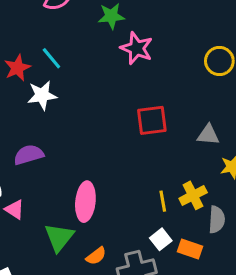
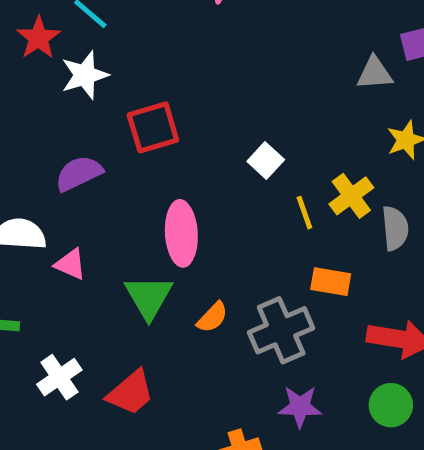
red square: (152, 120) -> (153, 127), moved
gray triangle: (208, 135) -> (375, 73), moved
white square: (161, 239) -> (266, 161), moved
orange rectangle: (190, 249) -> (331, 282), moved

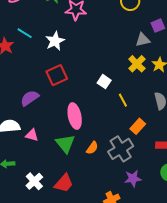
white star: (85, 75) -> (55, 41), moved
yellow cross: (351, 196) -> (137, 64), moved
orange rectangle: (331, 282) -> (138, 126), turned -49

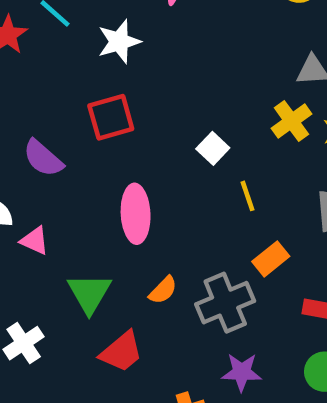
purple semicircle: (30, 98) -> (43, 158), turned -114
green triangle: (65, 144) -> (89, 293), moved
red trapezoid: (64, 183) -> (122, 352), moved

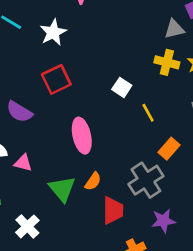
yellow cross: (291, 121) -> (167, 62), turned -30
orange semicircle: (163, 290) -> (93, 181), moved
red trapezoid: (122, 352) -> (113, 210), moved, turned -40

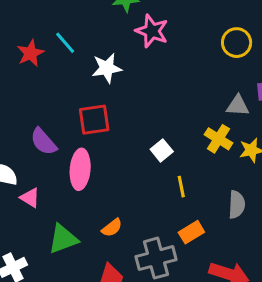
pink ellipse: (82, 136) -> (80, 169), moved
orange semicircle: (93, 181) -> (112, 228), moved
green triangle: (62, 189) -> (63, 239), turned 32

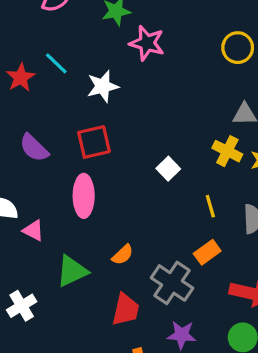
purple semicircle: (44, 142) -> (34, 148), moved
yellow line: (181, 187) -> (210, 206), moved
gray cross: (156, 258) -> (172, 283), turned -36

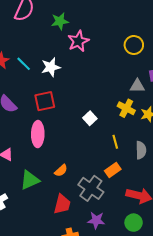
pink star: (147, 43) -> (78, 41), turned 30
cyan line: (56, 63) -> (24, 64), moved

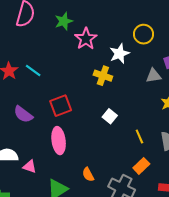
white star: (51, 67) -> (119, 54), moved
yellow cross: (126, 108) -> (103, 76), moved
orange semicircle: (61, 171) -> (88, 175), turned 112

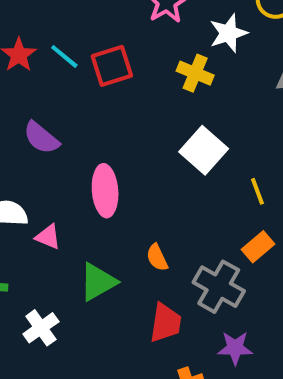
red square: (61, 106) -> (112, 66), moved
white square: (110, 116) -> (204, 150), size x1.6

